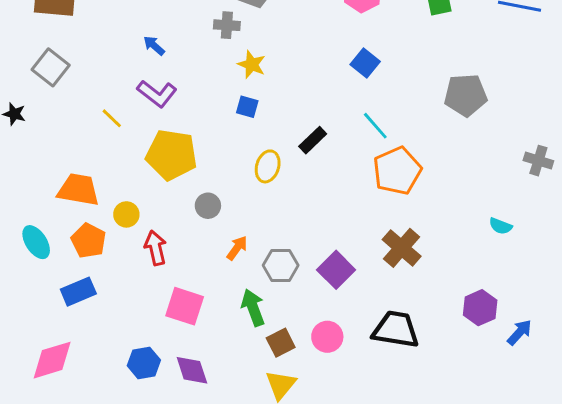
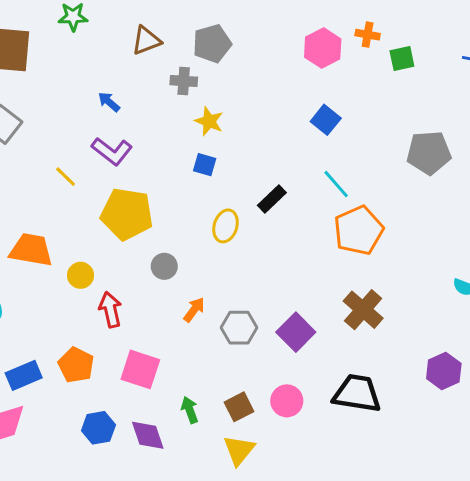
orange pentagon: (89, 241) -> (76, 365), moved
blue rectangle: (78, 292) -> (24, 375), moved
green arrow: (253, 308) -> (190, 410), moved, size x0.7

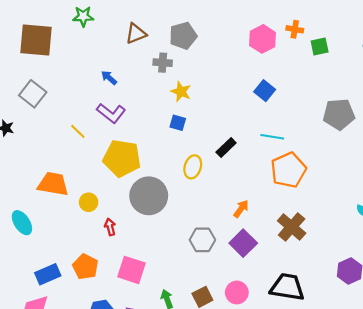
cyan line: (336, 184) -> (272, 137), turned -40
gray circle: (164, 266) -> (149, 196), size x2.0
red arrow: (110, 310) -> (110, 227), size x0.7
orange arrow: (194, 310) -> (241, 209), moved

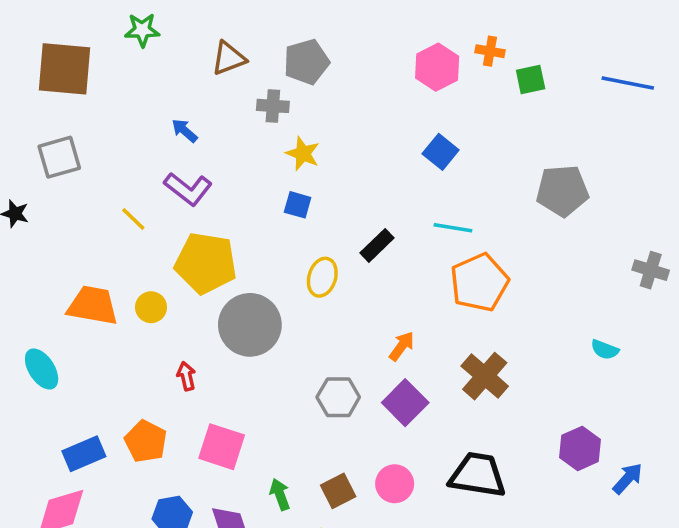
gray square: (33, 94) -> (59, 157), turned 36
yellow circle: (89, 202) -> (151, 307), moved

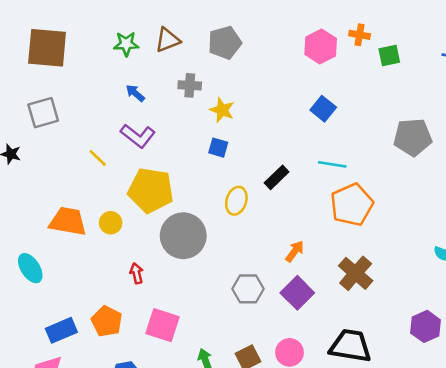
green star: (142, 30) -> (126, 44), moved
gray cross: (273, 106) -> (190, 85), moved

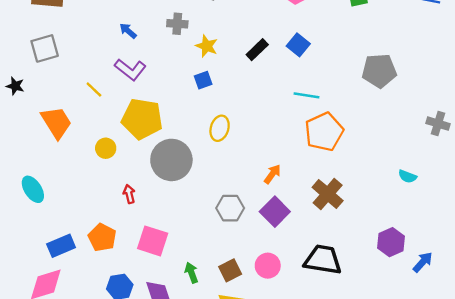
blue square: (218, 148) -> (203, 80), turned -36
black rectangle: (277, 177) -> (257, 50), moved
orange trapezoid: (68, 221) -> (56, 122), moved, turned 48

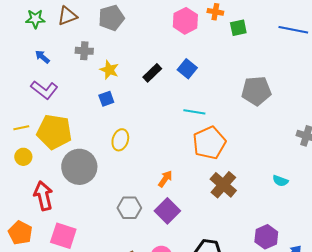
yellow line: (94, 89) -> (21, 128), moved, turned -56
red arrow: (129, 194) -> (43, 196), size x1.8
brown cross: (328, 194) -> (223, 185), moved

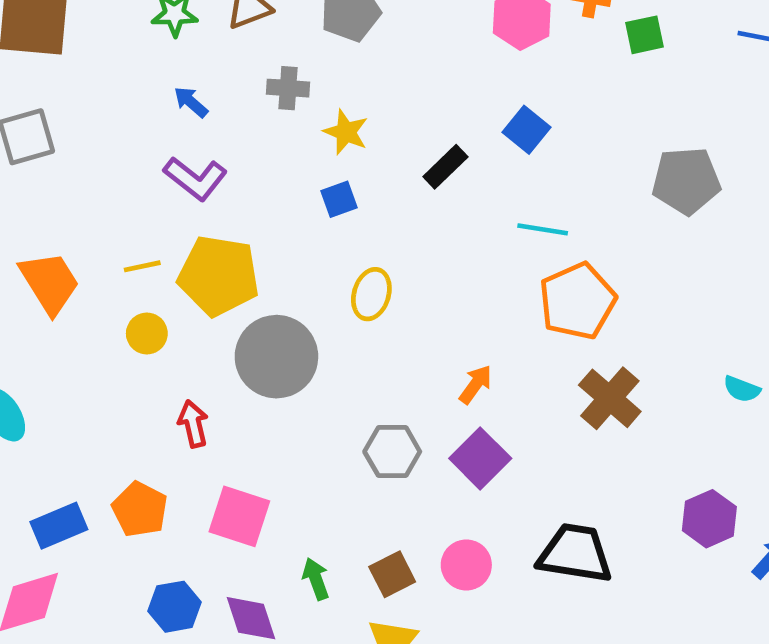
black rectangle: (152, 73) -> (445, 167), moved
red arrow: (43, 196) -> (193, 424), size x0.7

